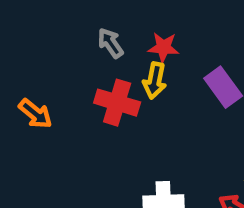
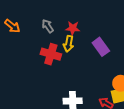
orange arrow: (35, 114) -> (12, 26), moved

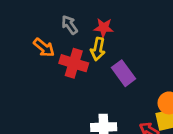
orange arrow: (12, 26) -> (44, 48), moved
purple rectangle: (101, 47) -> (124, 73), moved

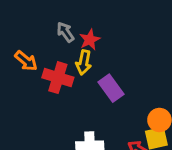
gray arrow: (70, 25) -> (65, 32), moved
red star: (104, 28) -> (90, 40), turned -30

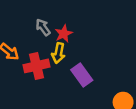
red cross: (58, 78) -> (37, 66), turned -30

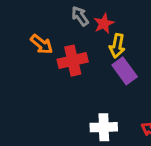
yellow arrow: (58, 53) -> (117, 46), moved

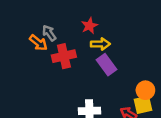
gray arrow: (80, 16) -> (49, 33), moved
yellow arrow: (117, 46) -> (100, 44), turned -102

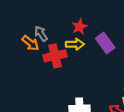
yellow arrow: (100, 44) -> (75, 44), moved
purple rectangle: (106, 65) -> (105, 43), moved

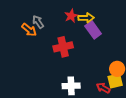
yellow arrow: (75, 44) -> (86, 18), moved
red cross: (55, 56) -> (63, 47), moved

